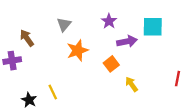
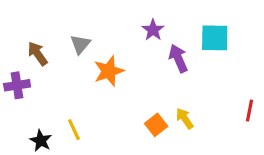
gray triangle: (64, 25) -> (80, 44), moved
purple arrow: (127, 41) -> (178, 58), turned -102
orange square: (111, 64) -> (156, 125), moved

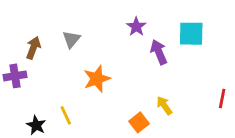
brown arrow: (38, 54) -> (33, 48), turned 55
orange star: (109, 71) -> (97, 79), moved
orange square: (156, 125) -> (139, 122), moved

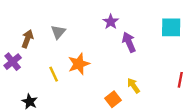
cyan square: (191, 34) -> (171, 27), moved
purple cross: (15, 76) -> (13, 62), turned -30
yellow line: (66, 115) -> (54, 74), moved

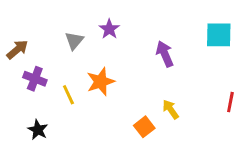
purple star: (111, 22) -> (109, 29), moved
brown arrow: (27, 39) -> (17, 49), moved, turned 30
purple cross: (13, 62) -> (35, 79), moved, turned -30

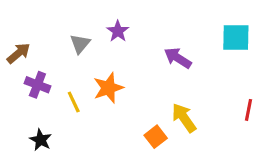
purple arrow: (165, 54) -> (178, 58), turned -35
yellow arrow: (171, 109) -> (184, 118), size x1.4

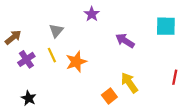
purple star: (118, 31) -> (92, 14), moved
purple cross: (37, 85) -> (26, 59), turned 35
yellow line: (74, 102) -> (52, 55), moved

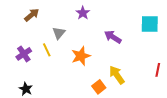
gray triangle: (56, 31) -> (59, 33), moved
brown arrow: (13, 37) -> (32, 15), moved
orange star: (76, 62) -> (81, 56), moved

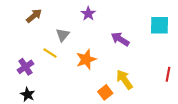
yellow line: (47, 50) -> (50, 53), turned -32
purple cross: (24, 54) -> (25, 67), moved

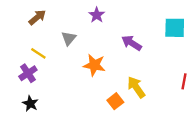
yellow line: (50, 53) -> (38, 53), moved
orange star: (86, 59) -> (94, 65), turned 30

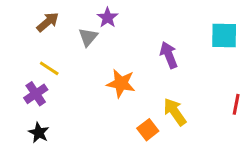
purple star: (97, 15) -> (107, 18), moved
gray triangle: (69, 38) -> (88, 37), moved
purple arrow: (132, 43) -> (169, 55), turned 36

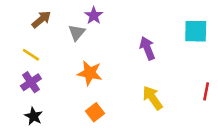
yellow line: (49, 68) -> (31, 55), moved
orange star: (121, 83) -> (90, 73), moved
orange square: (148, 130) -> (95, 112), moved

